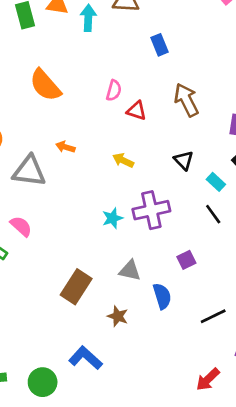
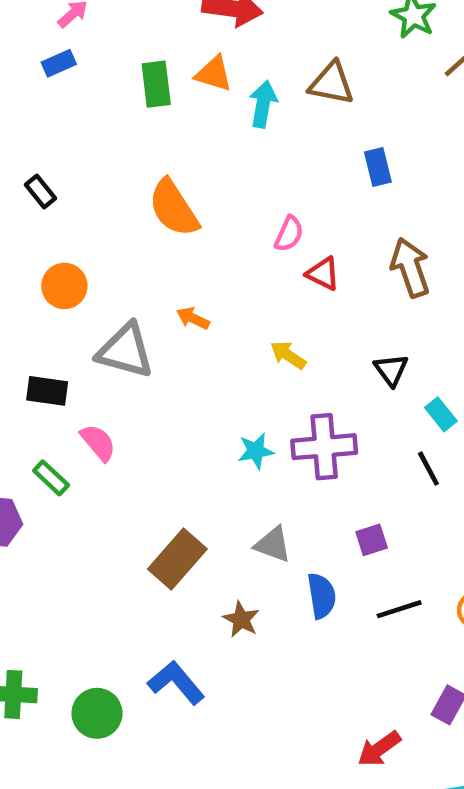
black line: (213, 316) -> (399, 609), moved

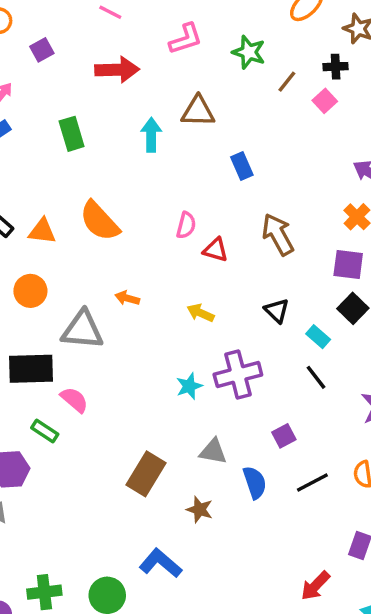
orange triangle: (214, 74) -> (42, 231), moved
black rectangle: (47, 391) -> (31, 369), size x1.5

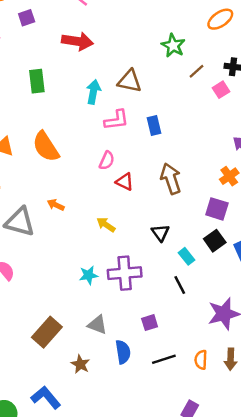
pink L-shape: (186, 39) -> (116, 120), moved

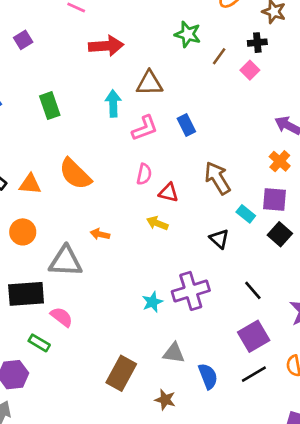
red arrow: (77, 41) -> (106, 46), moved
yellow arrow: (106, 225) -> (157, 223), moved
cyan rectangle: (186, 256) -> (246, 214), moved
purple square: (150, 323) -> (254, 336), moved, size x1.6

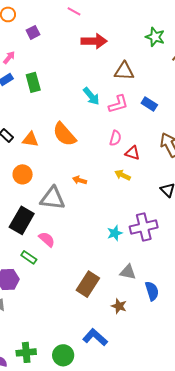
cyan arrow: (113, 103) -> (91, 96), moved, turned 138
green rectangle: (50, 106) -> (33, 82), moved
blue rectangle: (186, 125) -> (149, 104), turned -35
black rectangle: (26, 294) -> (22, 220), turned -60

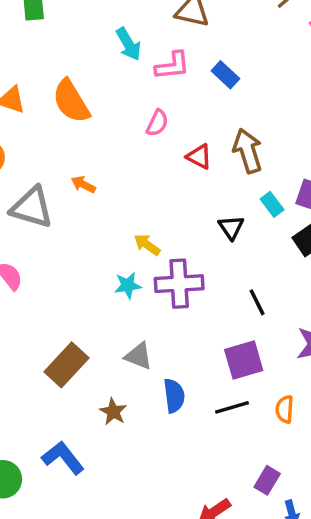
red triangle: (132, 153) -> (199, 157), moved
yellow arrow: (123, 175) -> (147, 245), moved

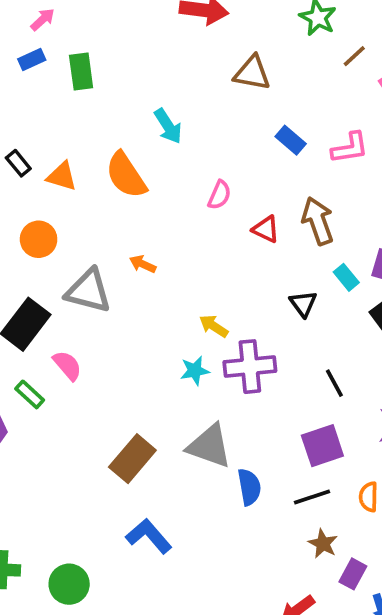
cyan arrow: (128, 44) -> (168, 126), moved
pink L-shape: (172, 66) -> (350, 148), moved
gray triangle: (139, 356) -> (209, 446), size x1.5
brown star: (113, 412) -> (323, 544), moved
blue L-shape: (63, 458) -> (149, 536), moved

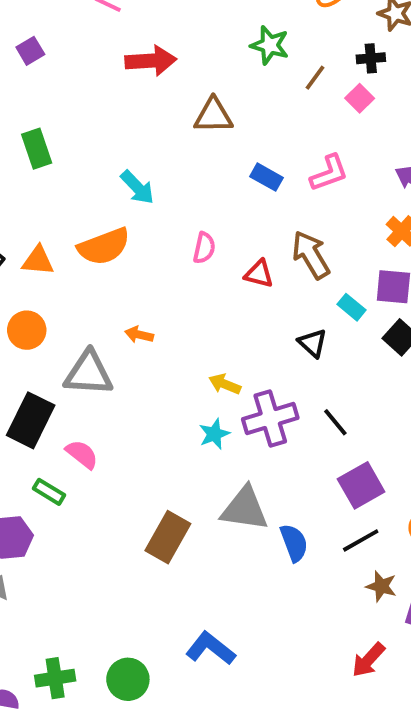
orange semicircle: (126, 175) -> (104, 247), turned -66
black line: (334, 383) -> (335, 422), moved
blue L-shape: (149, 536) -> (210, 648), moved

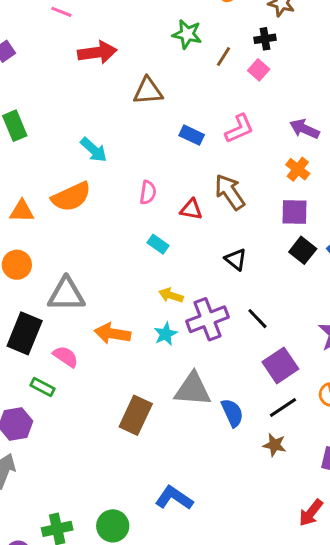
cyan rectangle: (351, 307) -> (158, 244), moved
orange arrow: (139, 335) -> (112, 334), moved, size x1.6
brown star: (381, 586) -> (274, 445), moved
red arrow: (368, 660) -> (311, 513), moved

